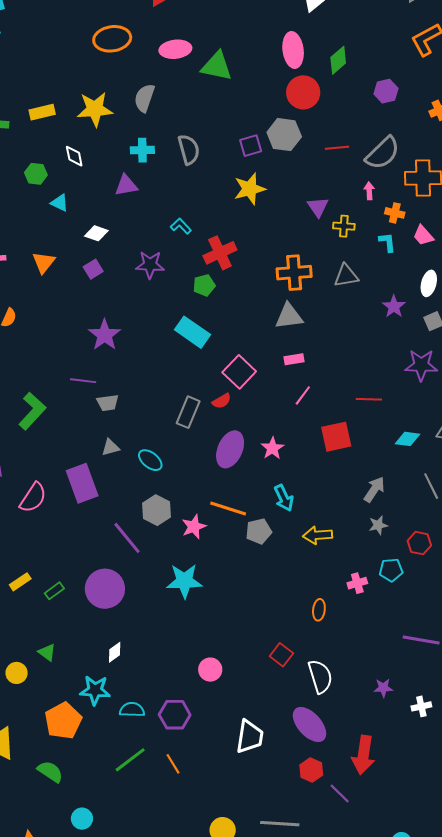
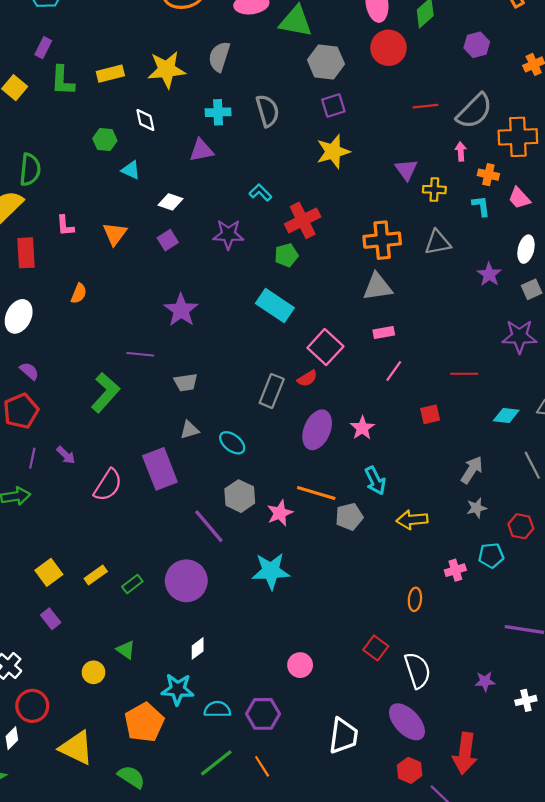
gray hexagon: (284, 135) -> (326, 62), moved
purple line: (83, 381) -> (140, 354), moved
red square: (336, 437) -> (430, 414), size x0.6

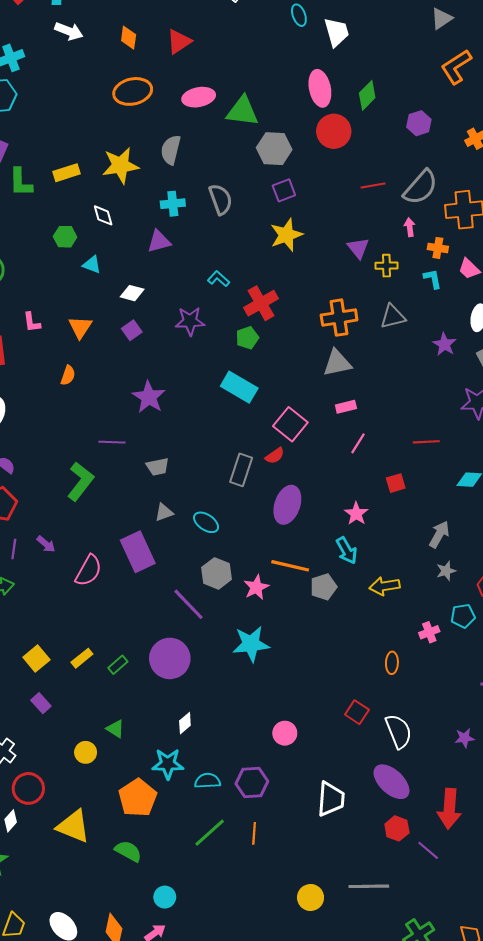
orange semicircle: (79, 293) -> (68, 375), moved
pink star: (362, 428) -> (356, 514), moved
orange line: (262, 766) -> (254, 833), turned 40

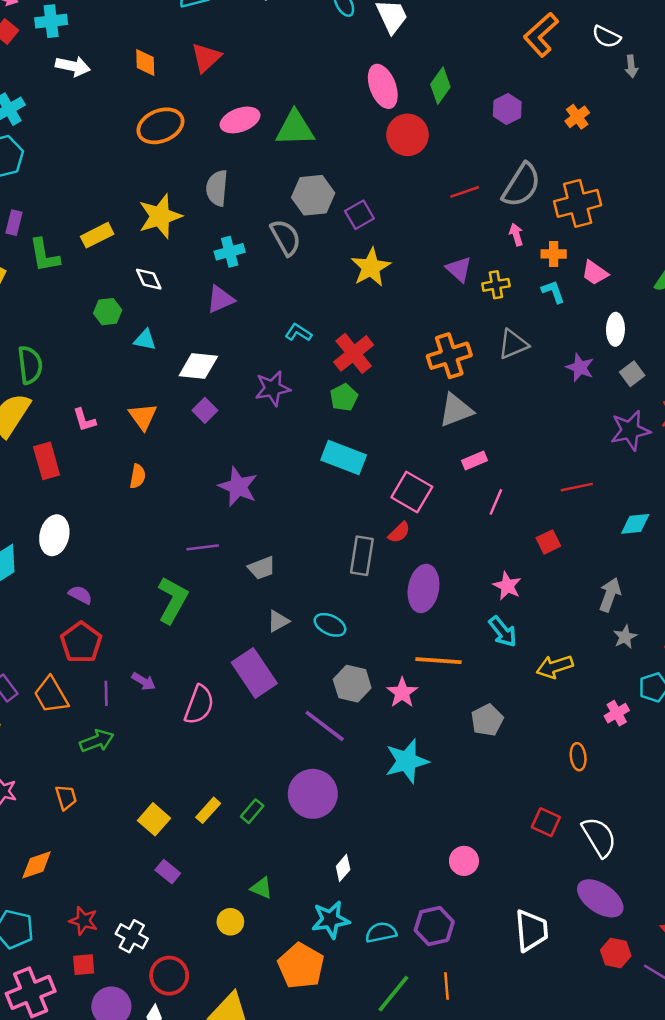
gray hexagon: (274, 149) -> (313, 195), moved
white diamond: (132, 293) -> (198, 366), size x1.4
gray pentagon: (324, 587) -> (487, 720), moved

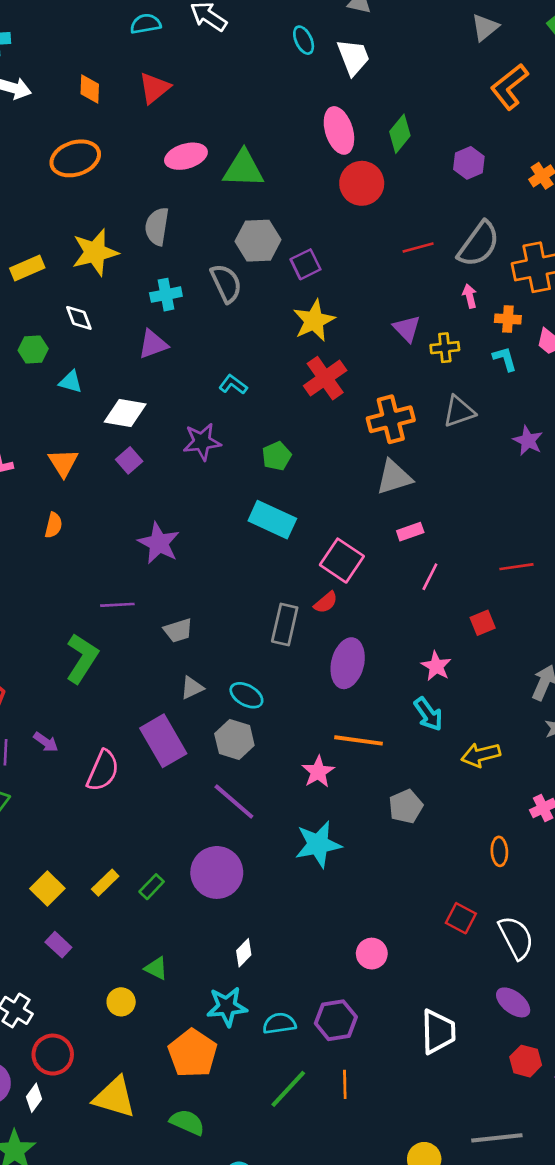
orange ellipse: (160, 126) -> (75, 158), moved
red cross: (354, 353) -> (325, 378), moved
gray hexagon: (352, 684) -> (234, 739), moved
purple ellipse: (600, 898) -> (513, 1002), size x0.7

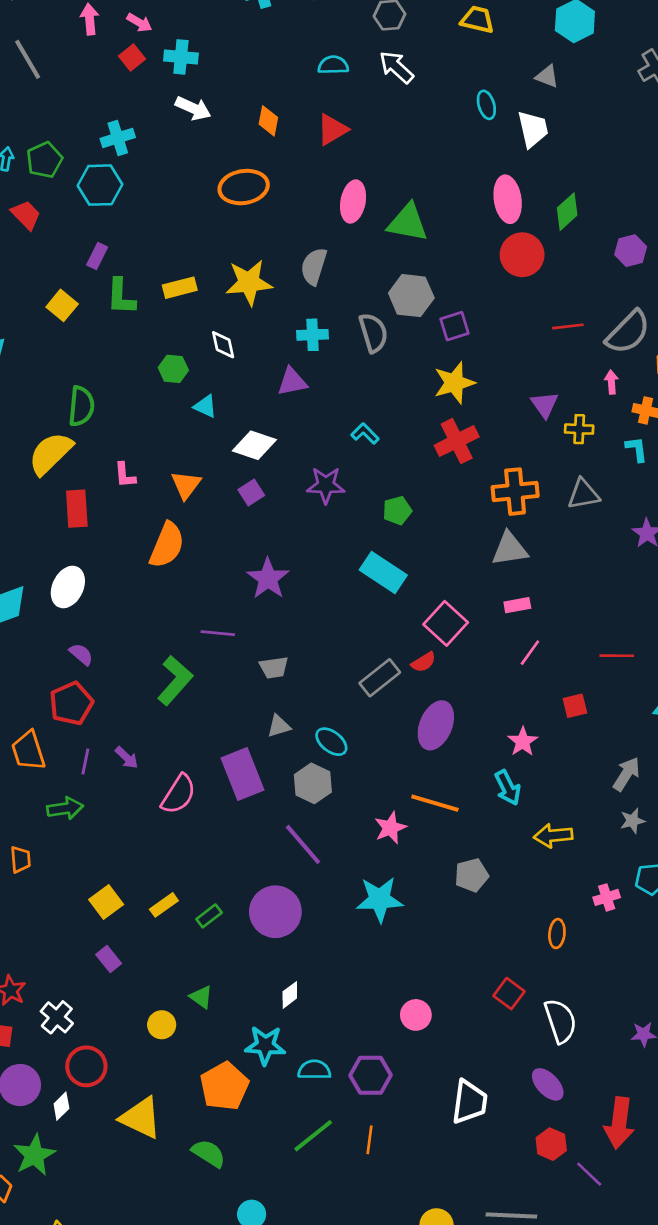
pink ellipse: (186, 156) -> (353, 202), turned -72
orange semicircle: (53, 525) -> (167, 545), size x1.8
gray rectangle: (285, 624) -> (380, 678), turned 30

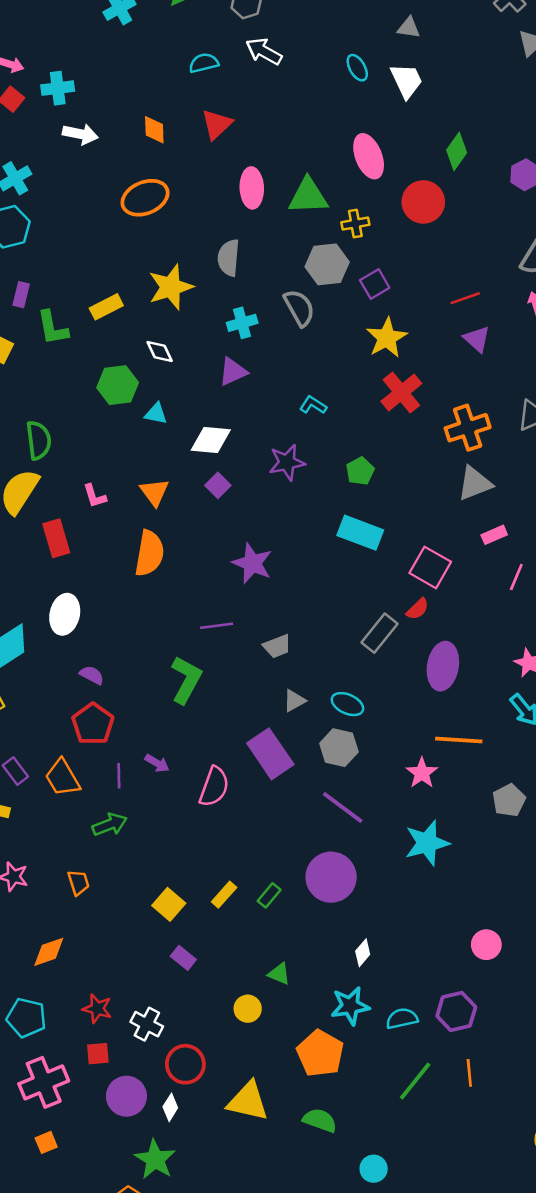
pink ellipse: (508, 199) -> (369, 156), moved
red line: (568, 326) -> (465, 298), moved
green hexagon: (173, 369) -> (118, 385), size x1.4
yellow cross: (579, 429) -> (355, 224), moved

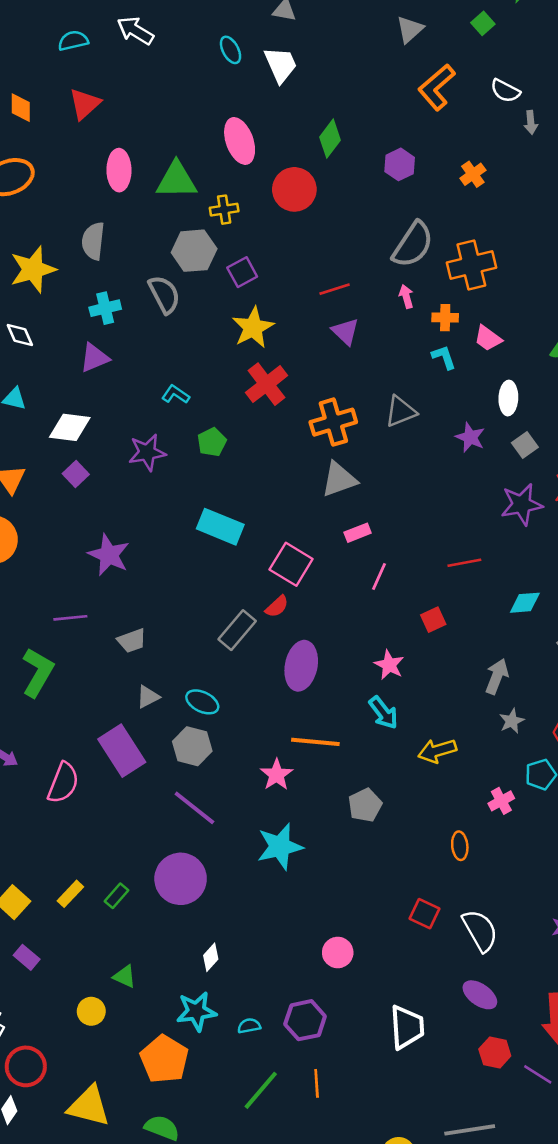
green pentagon: (360, 471) -> (212, 442), moved
cyan semicircle: (402, 1018) -> (249, 1026), size x0.7

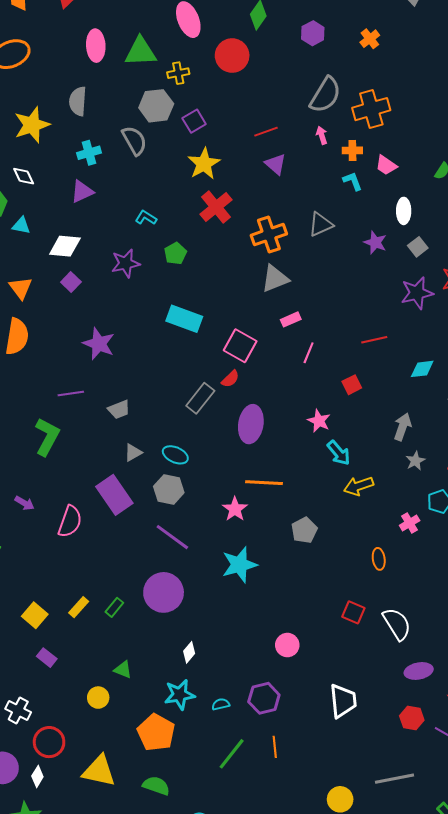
cyan arrow: (383, 713) -> (339, 453), moved
purple ellipse: (480, 995) -> (419, 671), moved, turned -44

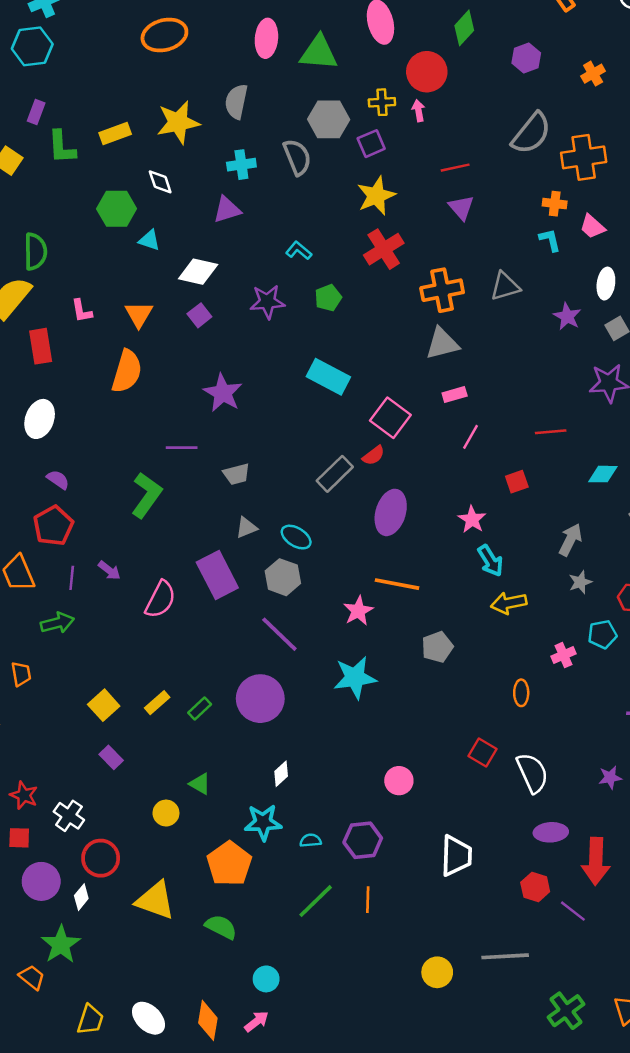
yellow cross: (178, 73) -> (382, 102), moved
pink arrow: (322, 135) -> (418, 111), moved

